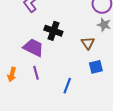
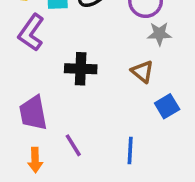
purple trapezoid: (33, 48) -> (33, 113), moved, turned -110

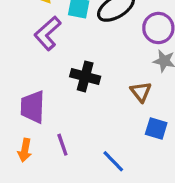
blue square: (167, 106) -> (156, 129), turned 35
blue line: (130, 151) -> (113, 161), turned -60

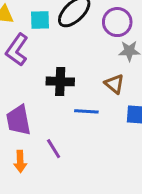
blue line: (113, 161) -> (86, 111), moved, turned -30

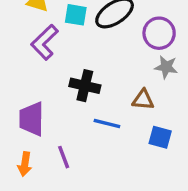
brown triangle: (114, 84) -> (143, 100), turned -45

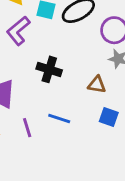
blue line: (107, 124) -> (59, 118), moved

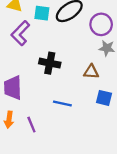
purple line: (27, 128) -> (31, 125), moved

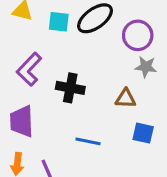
purple L-shape: (20, 33) -> (29, 69), moved

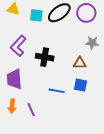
purple circle: (138, 35) -> (86, 13), moved
blue square: (143, 133) -> (80, 85), moved

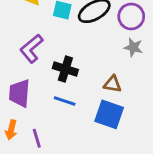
gray star: (92, 43) -> (133, 47), moved
blue square: (80, 85) -> (109, 114), size x1.5
blue line: (57, 91) -> (65, 101), moved

